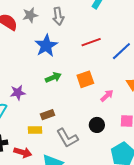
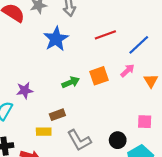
green arrow: (53, 77) -> (71, 82), moved
pink arrow: (107, 96) -> (127, 71), moved
black circle: (97, 125) -> (118, 140), moved

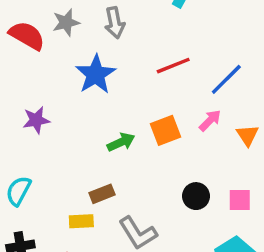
purple star: (25, 90) -> (36, 120), moved
black circle: (118, 140) -> (196, 196), moved

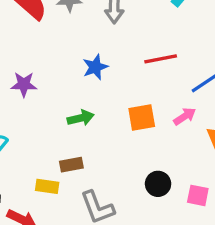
blue star: (96, 74) -> (95, 67), moved, size x0.7
green arrow: (121, 142) -> (81, 118), moved

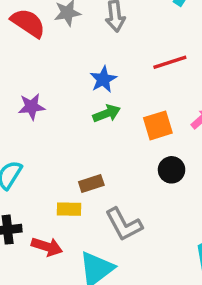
green arrow: (81, 118) -> (107, 113), moved
black circle: (158, 184) -> (172, 170), moved

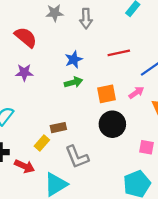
red semicircle: (28, 23) -> (26, 37), moved
black circle: (172, 170) -> (112, 124), size x1.5
yellow rectangle: (69, 209) -> (42, 143), turned -56

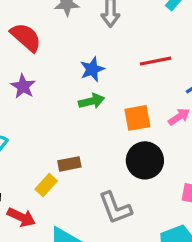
purple star: (24, 73) -> (23, 86), turned 30
gray L-shape: (77, 157) -> (115, 208), moved

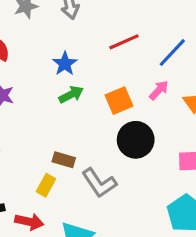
brown rectangle: (69, 164) -> (64, 160), turned 40
gray L-shape: (115, 208) -> (99, 183), moved

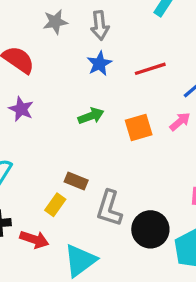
blue star: (65, 64) -> (99, 64), moved
black circle: (136, 140) -> (150, 229), moved
gray L-shape: (99, 183) -> (109, 208), turned 45

